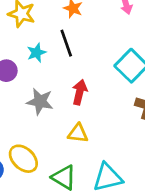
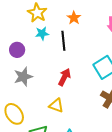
cyan star: (36, 53) -> (42, 33), moved
gray star: (40, 102) -> (23, 77), moved, turned 30

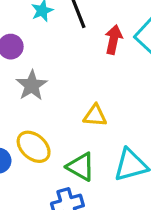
red arrow: (64, 77) -> (113, 40), moved

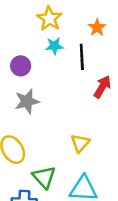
yellow triangle: (95, 116) -> (80, 143), moved, turned 48

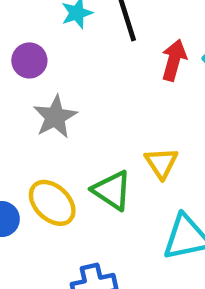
green triangle: (44, 177) -> (112, 190), moved

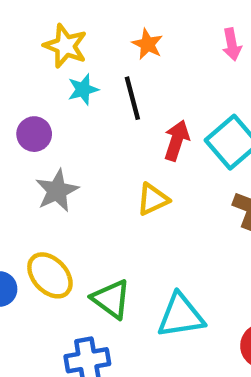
yellow triangle: (161, 163) -> (153, 199), moved, turned 36
green triangle: (112, 190) -> (111, 299), moved

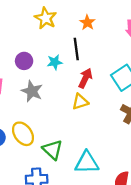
cyan star: (83, 89) -> (55, 62), moved
red arrow: (177, 140) -> (85, 78), moved
gray star: (57, 191) -> (32, 91), turned -30

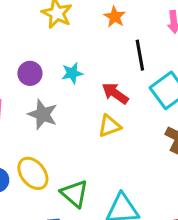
black line: (76, 49) -> (140, 55), moved
red arrow: (85, 78) -> (115, 93), turned -78

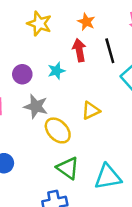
red arrow: (115, 93) -> (79, 50), moved, turned 50
yellow ellipse: (33, 173) -> (58, 130), moved

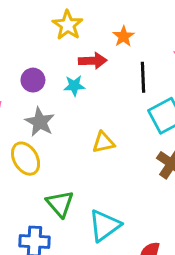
red arrow: (79, 50) -> (93, 61), moved, turned 85
yellow ellipse: (58, 130) -> (26, 159), moved
cyan triangle: (108, 177) -> (105, 226), turned -40

